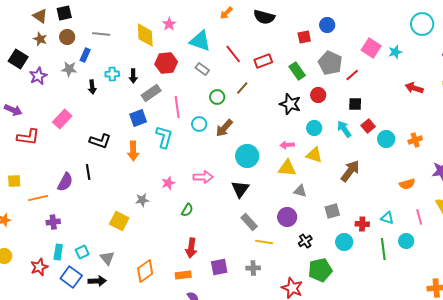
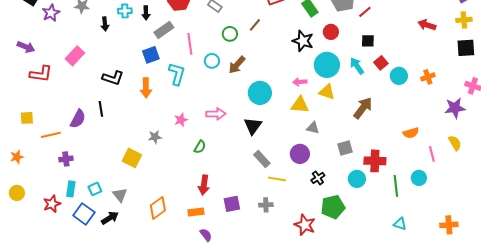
cyan circle: (314, 128) -> (327, 65), size x1.6
orange semicircle: (407, 184) -> (411, 133), moved
cyan triangle: (387, 218) -> (400, 224), moved
red cross: (362, 224) -> (375, 161), size x1.5
black arrow: (97, 281) -> (110, 218), turned -30

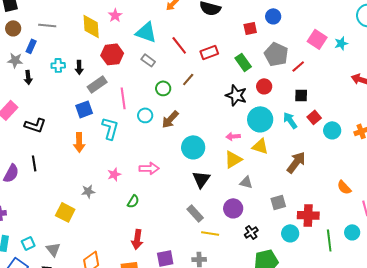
black arrow: (105, 24) -> (28, 77), moved
black L-shape: (113, 78) -> (35, 125), moved
yellow triangle: (300, 105) -> (233, 159), turned -36
black triangle: (253, 126) -> (201, 179), moved
orange semicircle: (411, 133) -> (344, 187), turned 63

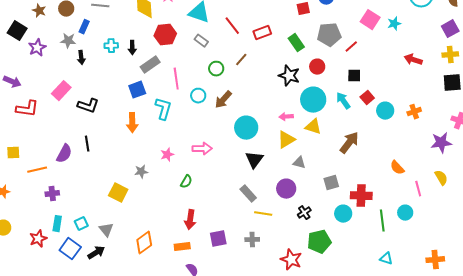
gray pentagon: (276, 54) -> (329, 35), turned -30

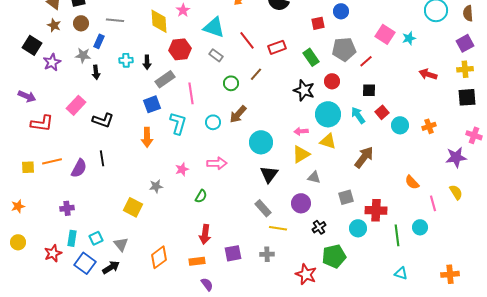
cyan circle: (198, 96) -> (213, 122), moved
orange line: (37, 170) -> (52, 161), moved

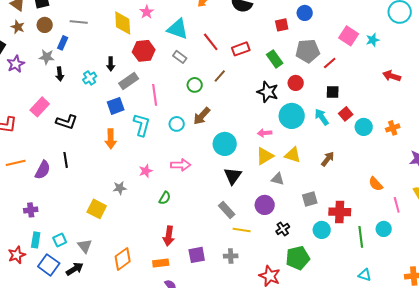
cyan cross: (126, 60) -> (90, 78), moved, turned -32
yellow triangle: (328, 141) -> (293, 155), moved
brown arrow: (364, 157) -> (328, 159), size x0.7

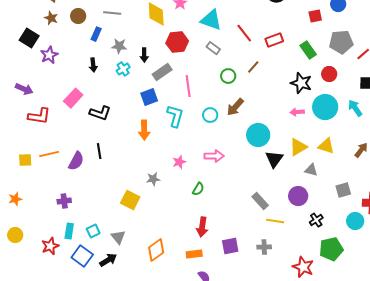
gray star: (47, 57) -> (119, 46), moved
pink arrow: (265, 133) -> (297, 112), moved
black triangle: (233, 176) -> (274, 159), moved

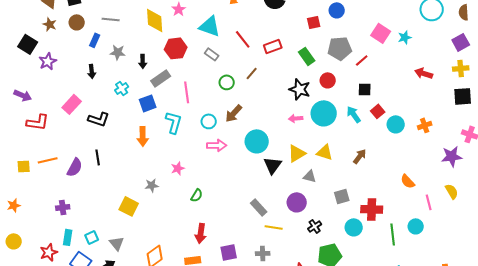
cyan cross: (123, 69) -> (122, 88), moved
pink arrow: (214, 156) -> (217, 145), moved

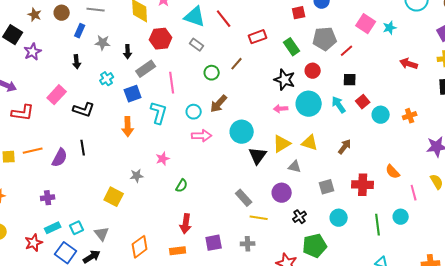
red line: (243, 39) -> (224, 19), moved
red cross: (372, 209) -> (363, 185), moved
cyan rectangle: (68, 237) -> (53, 228), turned 56

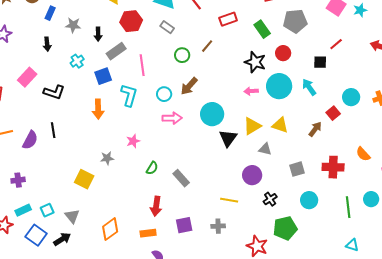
red line: (347, 51) -> (336, 44), moved
red square: (363, 102) -> (333, 113), moved
gray rectangle: (244, 198) -> (181, 178), moved

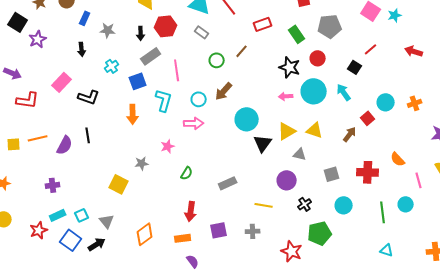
black arrow: (98, 34) -> (141, 33), moved
black square: (320, 62) -> (355, 67), turned 32
pink arrow: (172, 118) -> (194, 123), moved
gray rectangle: (181, 178) -> (228, 183), moved, turned -72

